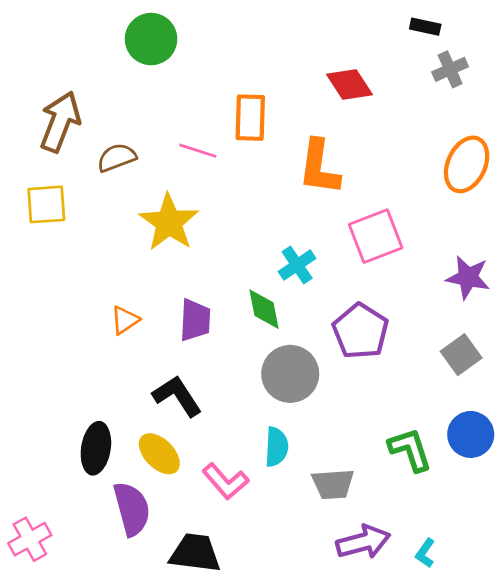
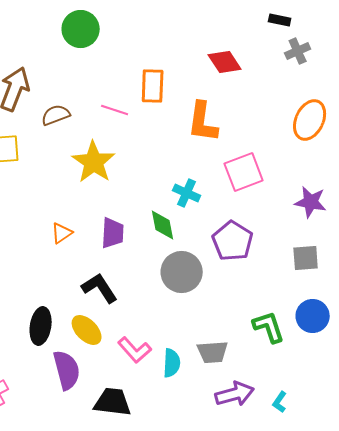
cyan cross: (297, 265) -> (187, 193), turned -32
gray square: (461, 355) -> (306, 258), turned 32
cyan semicircle: (276, 447) -> (172, 363), moved

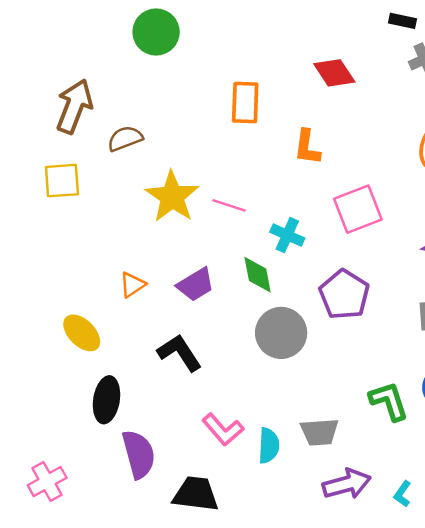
pink line: (115, 110) -> (229, 205), moved
orange L-shape: (203, 122) -> (307, 147), size x0.7
purple trapezoid: (113, 233) -> (196, 285), turned 56
yellow ellipse: (87, 330) -> (82, 333), moved

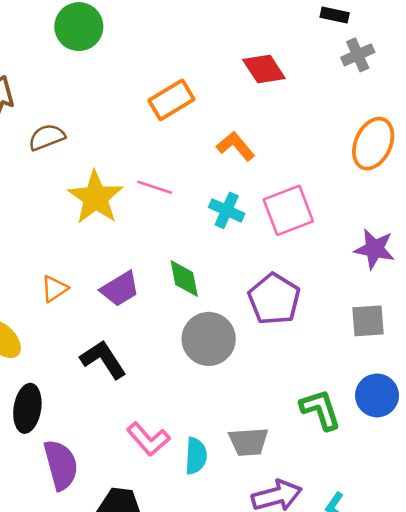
orange rectangle: (245, 103) -> (171, 100), turned 57
orange L-shape: (307, 147) -> (236, 146), turned 132
pink line: (229, 205) -> (155, 187), moved
cyan cross: (287, 235) -> (227, 210), moved

